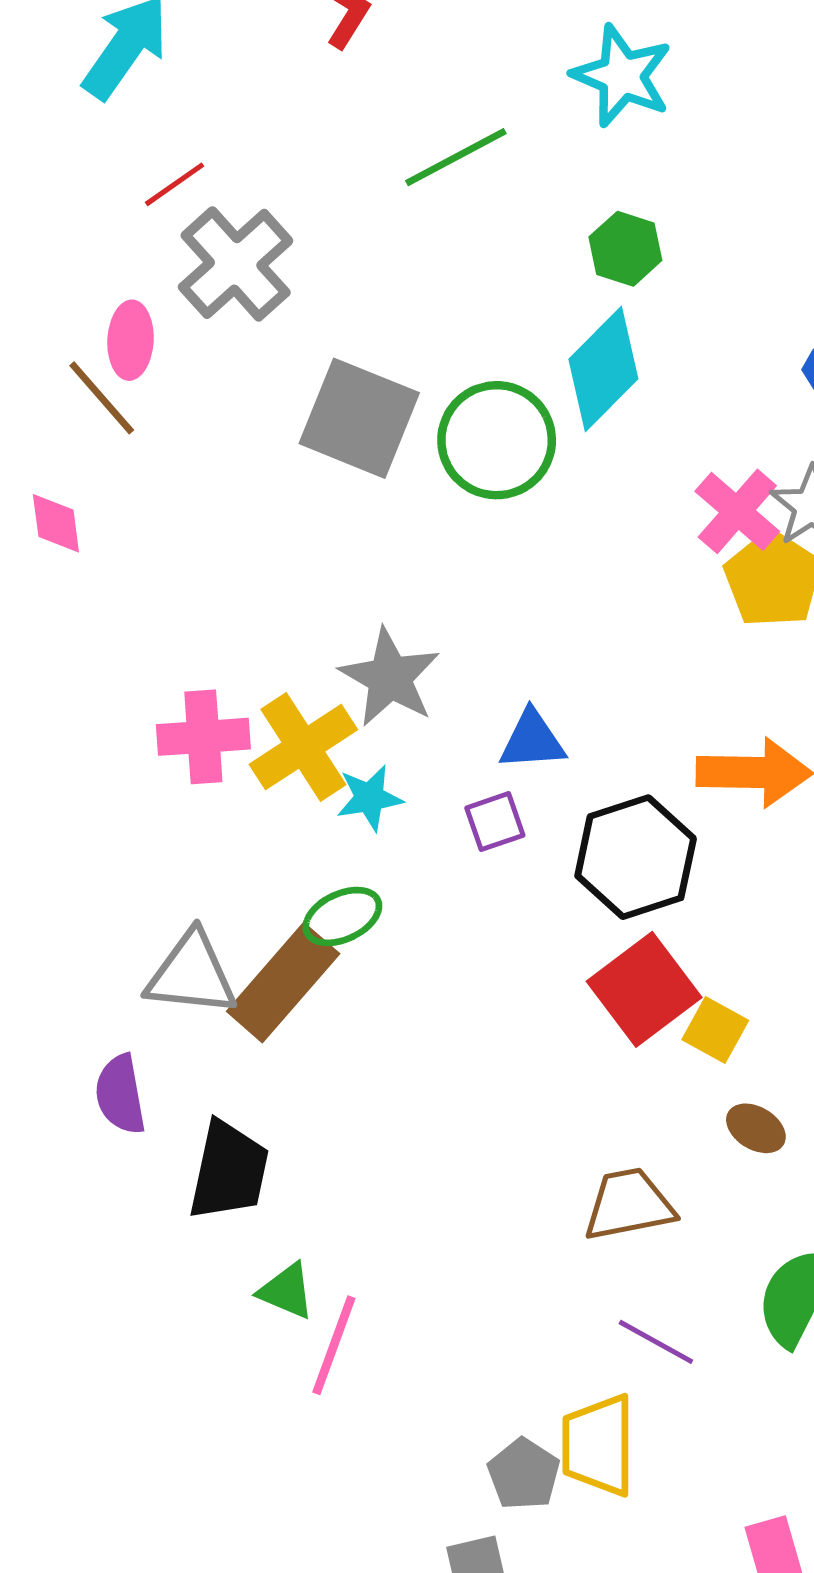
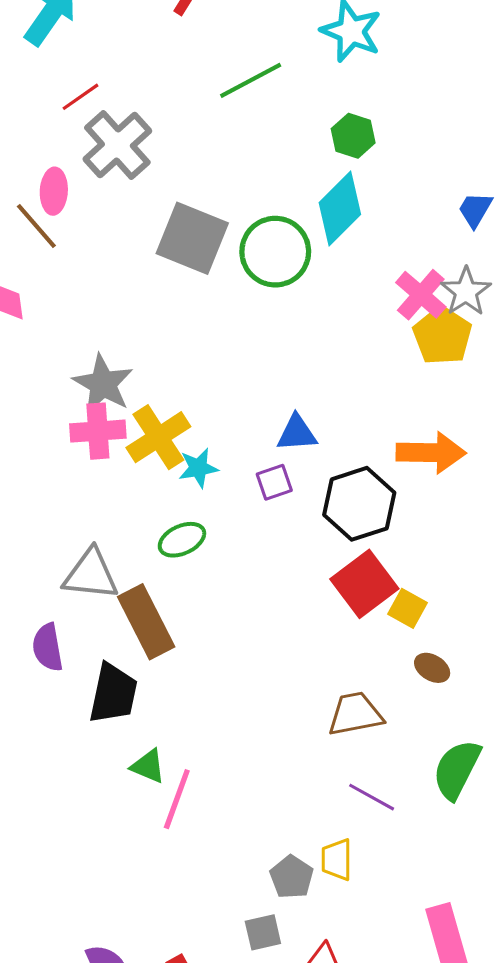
gray star: (390, 677) -> (103, 384), moved
brown rectangle: (283, 983) -> (146, 622), moved, turned -68
yellow trapezoid: (598, 1445) -> (337, 860), size x0.7

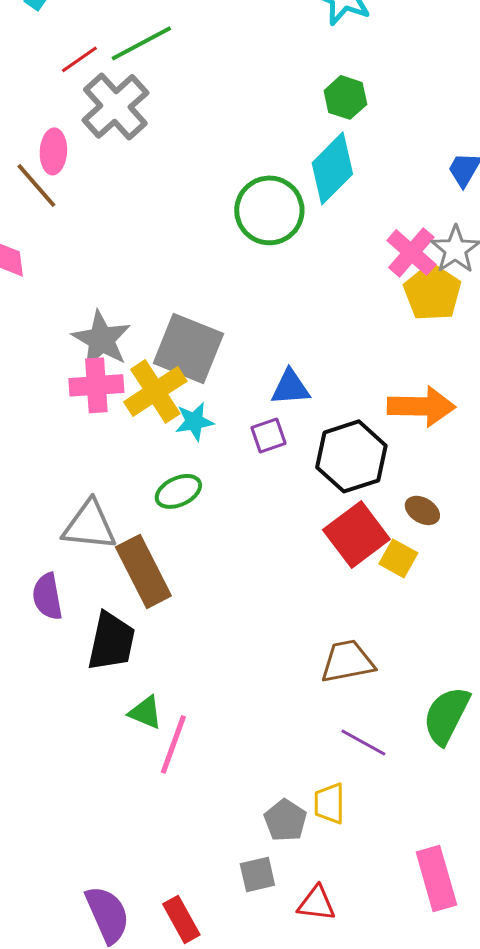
green line: (251, 80) -> (141, 43), moved
gray square: (192, 238) -> (188, 348), moved
brown ellipse: (432, 668) -> (422, 510), moved

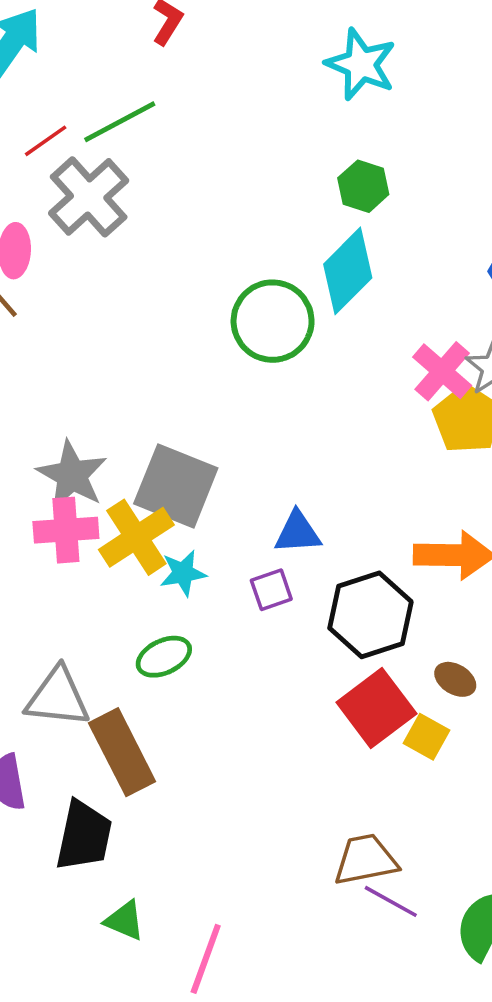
purple line: (363, 742) -> (391, 901), moved
pink line: (173, 744) -> (206, 959), moved

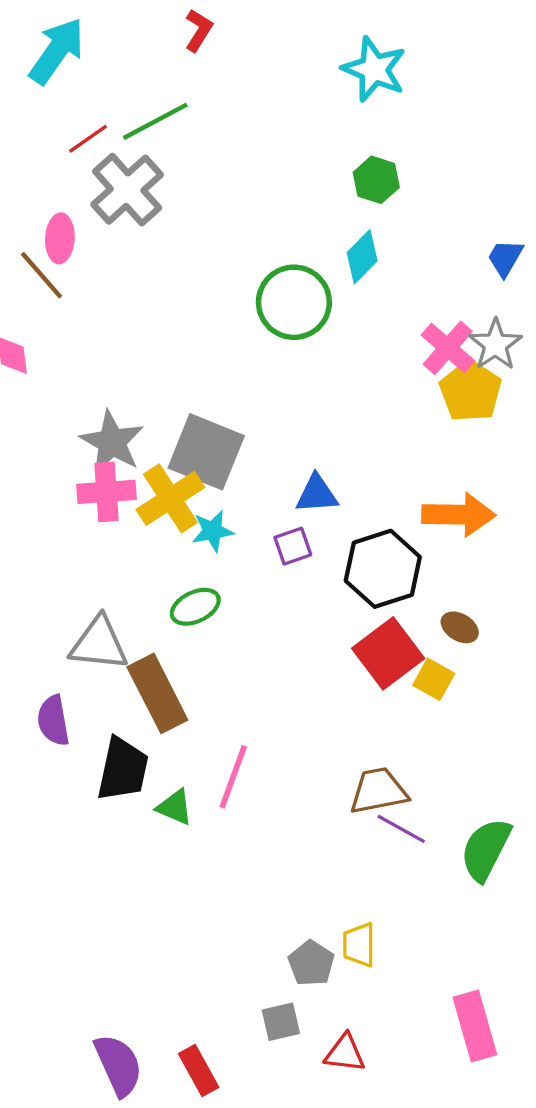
cyan diamond: (348, 271) -> (362, 257), size x0.7
green triangle: (124, 921) -> (175, 807), moved
pink line: (206, 959) -> (233, 777), moved

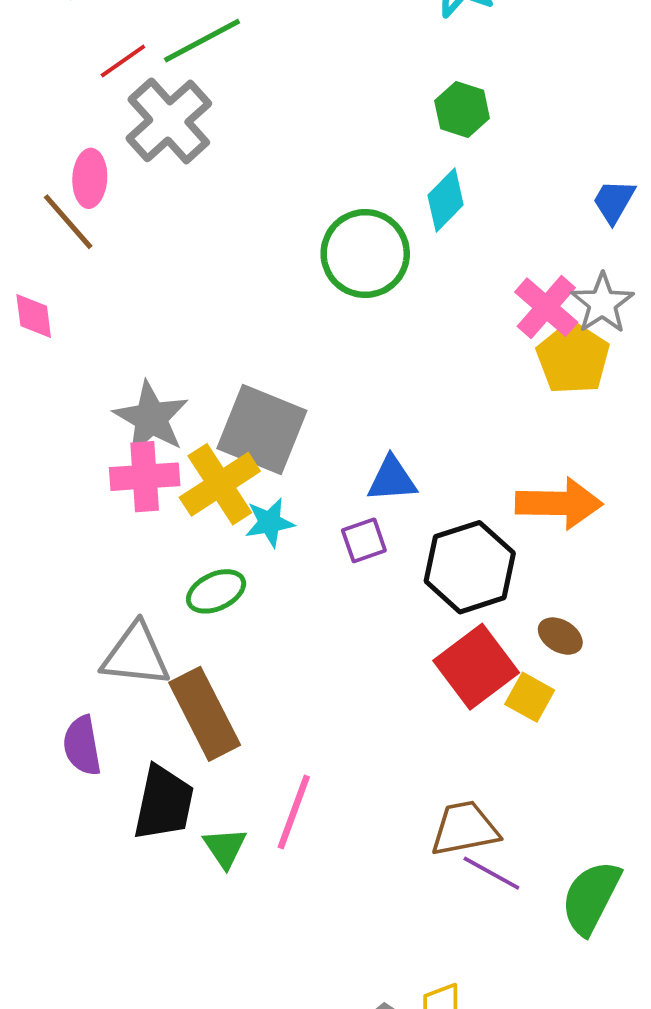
green ellipse: (195, 607) -> (216, 591), moved
green triangle: (175, 807) -> (225, 848), turned 33

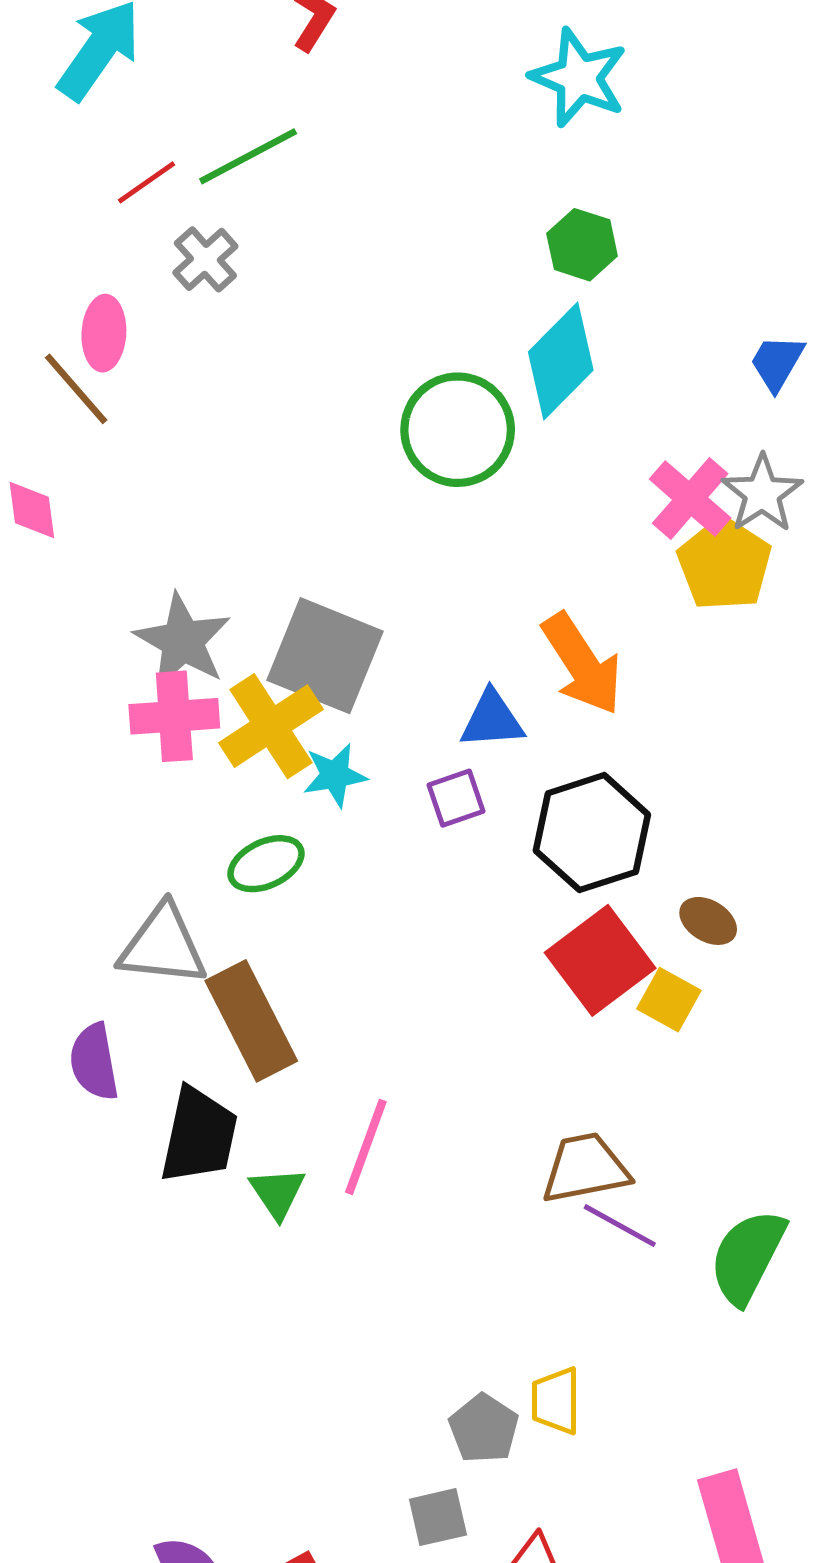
gray cross: (169, 121) -> (205, 259), size x0.6
cyan diamond: (446, 200) -> (561, 361), size x1.4
orange arrow: (559, 503) -> (582, 664), moved, turned 56

